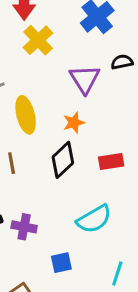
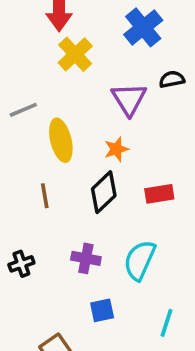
cyan semicircle: (94, 219) -> (140, 260), turned 144
purple cross: (24, 227) -> (86, 258), moved

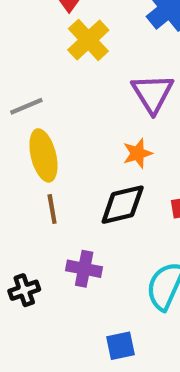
yellow ellipse: (61, 140) -> (43, 155), moved
black diamond: (104, 192) -> (123, 205), turned 30
purple cross: (86, 258) -> (84, 269), moved

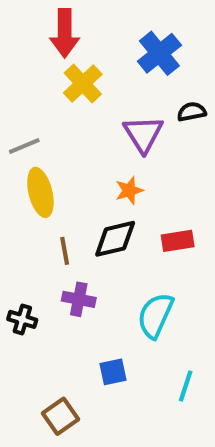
brown line: (52, 209) -> (65, 251), moved
black cross: (24, 290) -> (22, 319), turned 36

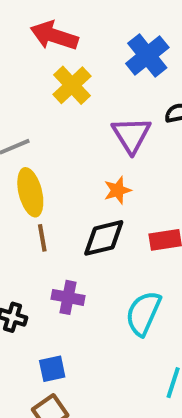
red arrow: (65, 33) -> (54, 36), turned 108
brown line: (65, 251) -> (42, 238), moved
blue square: (113, 372) -> (52, 369), moved

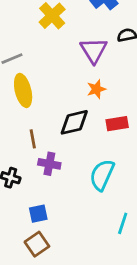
orange star: (118, 190) -> (96, 89), moved
brown line: (42, 238) -> (33, 139), moved

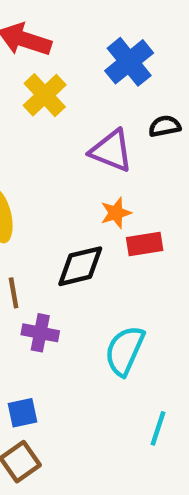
purple triangle: (94, 50) -> (111, 151), turned -36
red rectangle: (117, 124) -> (145, 244), moved

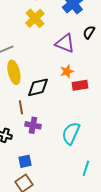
black semicircle: (165, 126) -> (89, 32), turned -48
black diamond: (80, 266) -> (38, 87), moved

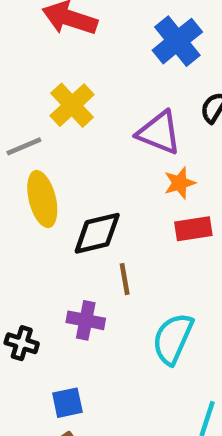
yellow cross: (35, 18) -> (72, 105), moved
orange star: (67, 71) -> (180, 183), moved
brown line: (21, 107) -> (125, 279), moved

